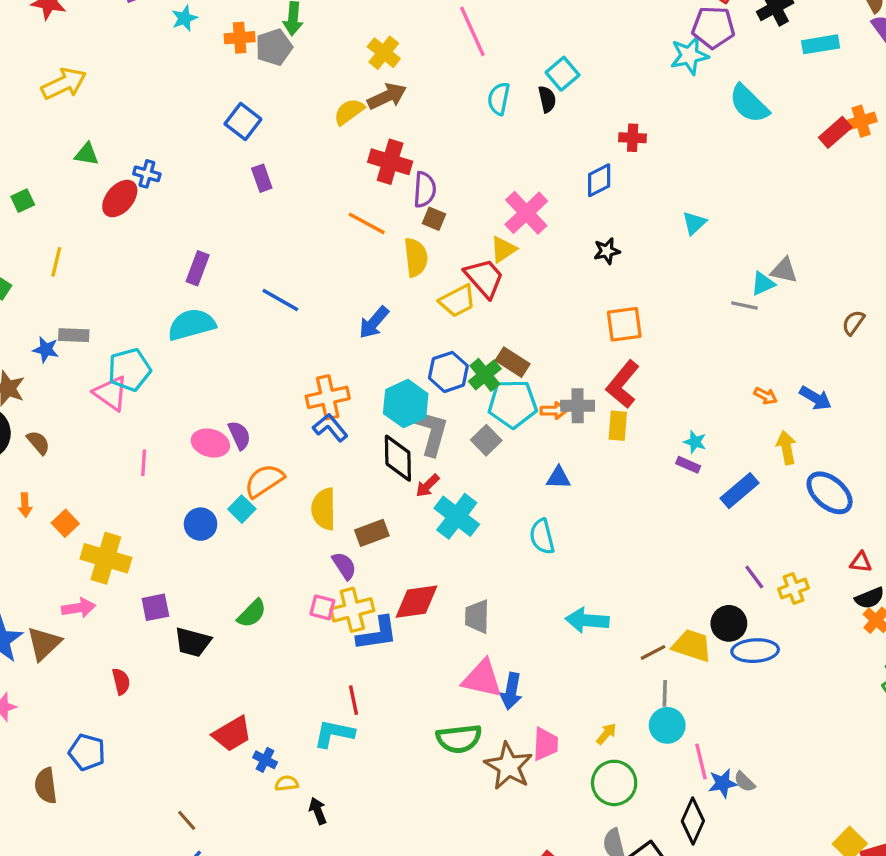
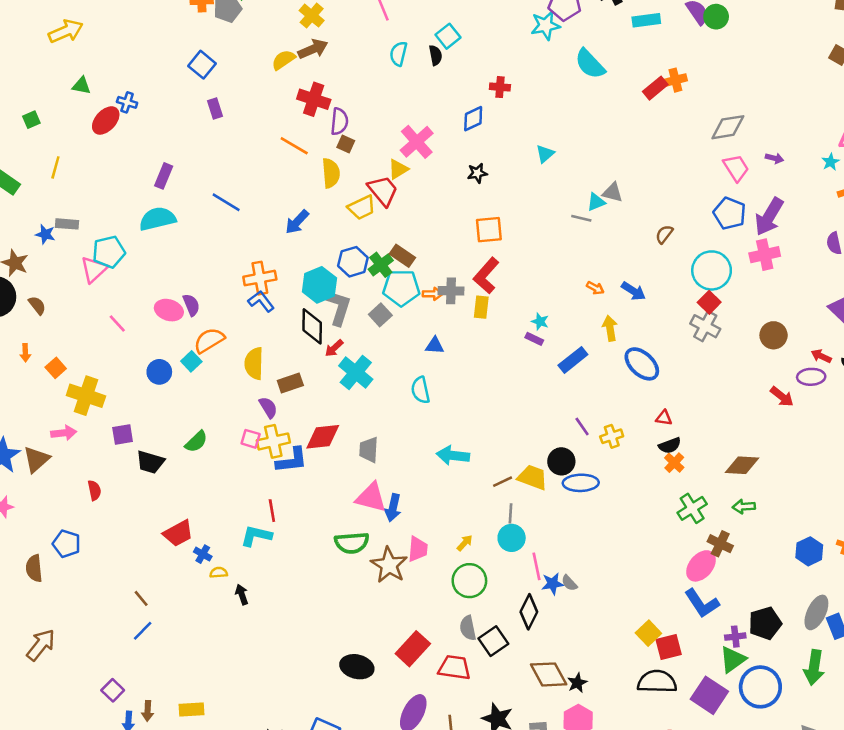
pink triangle: (111, 393) -> (94, 269), turned 40
pink line: (144, 463) -> (117, 323), turned -48

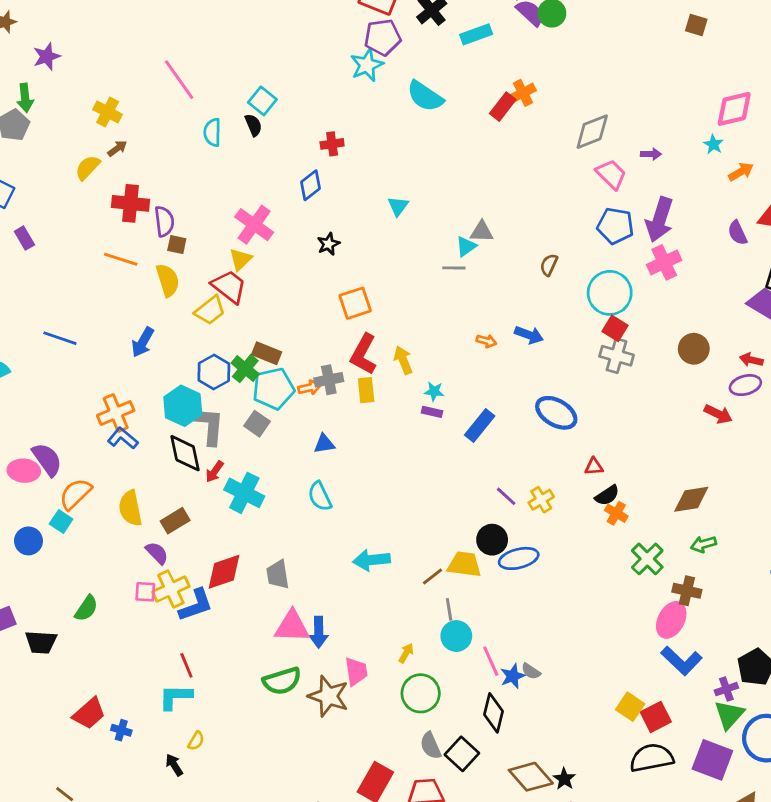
brown arrow: (313, 49) -> (117, 148), size x0.6
purple semicircle: (191, 305) -> (47, 459), size x1.4
yellow arrow: (610, 328) -> (403, 360), moved
yellow semicircle: (219, 573) -> (196, 741), moved, turned 138

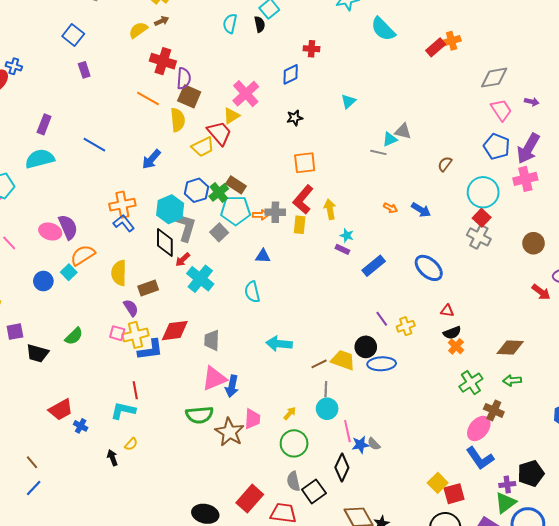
brown square: (177, 245) -> (189, 96), size x1.6
pink triangle: (292, 626) -> (214, 378), turned -36

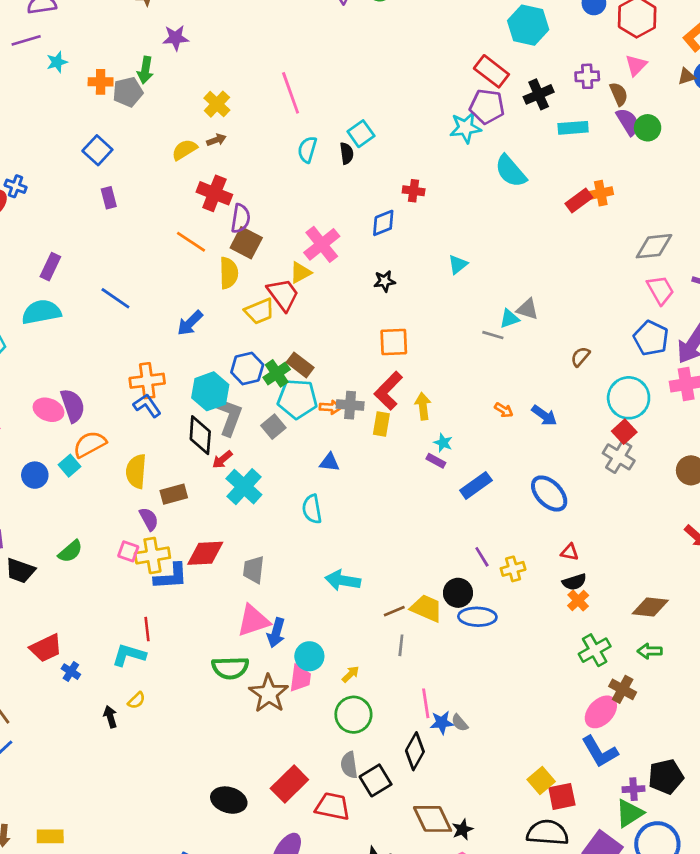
cyan circle: (327, 409) -> (309, 656), moved

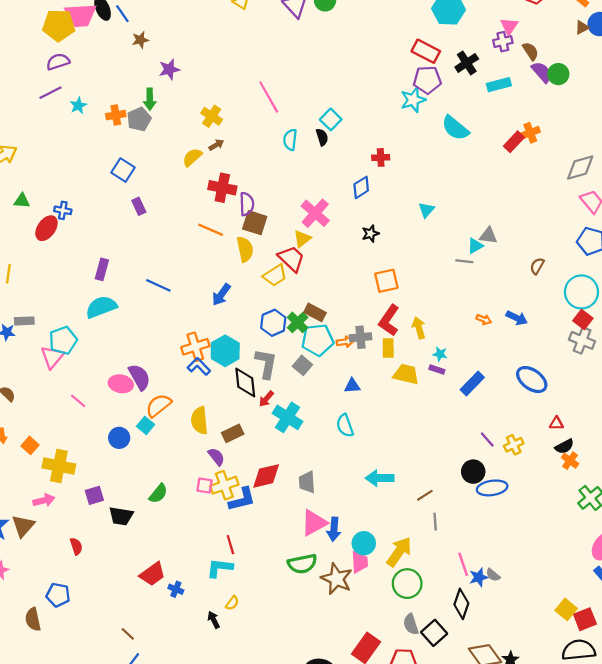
pink triangle: (636, 65) -> (509, 26), moved
cyan hexagon: (210, 391) -> (225, 351), moved
yellow trapezoid: (426, 608) -> (406, 374), moved
yellow arrow: (351, 674) -> (399, 552), size x2.0

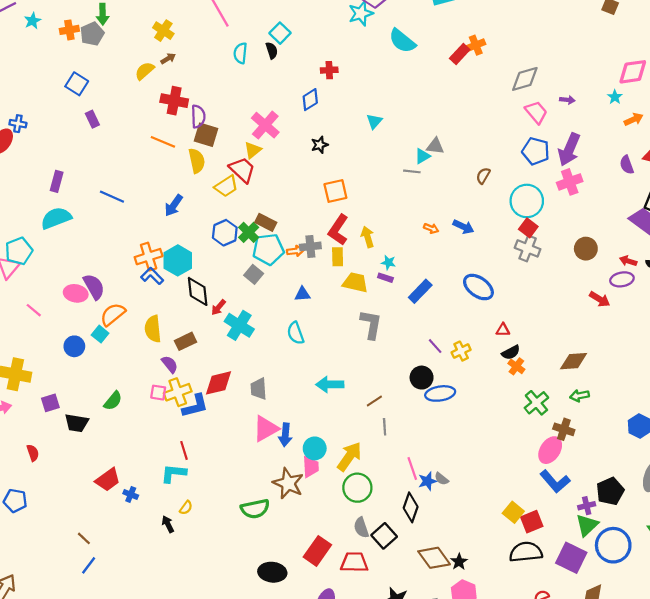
gray L-shape: (266, 364) -> (371, 324), moved
green semicircle: (302, 564) -> (255, 509), moved

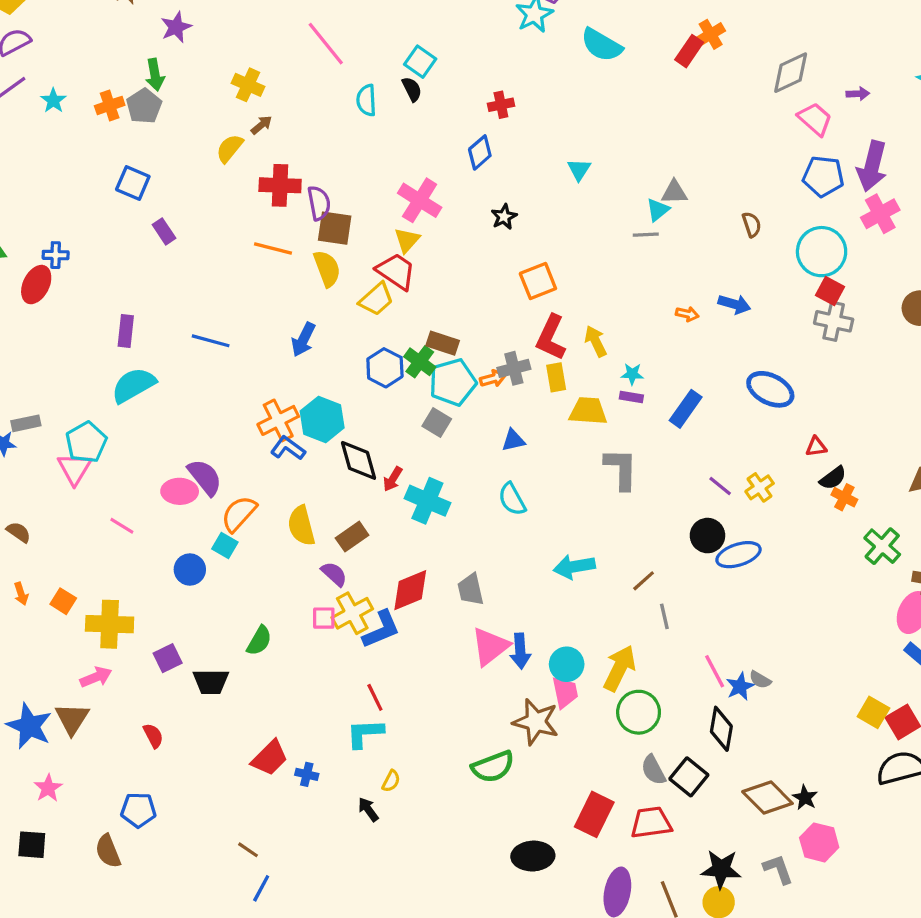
brown semicircle: (483, 176) -> (752, 225), turned 140

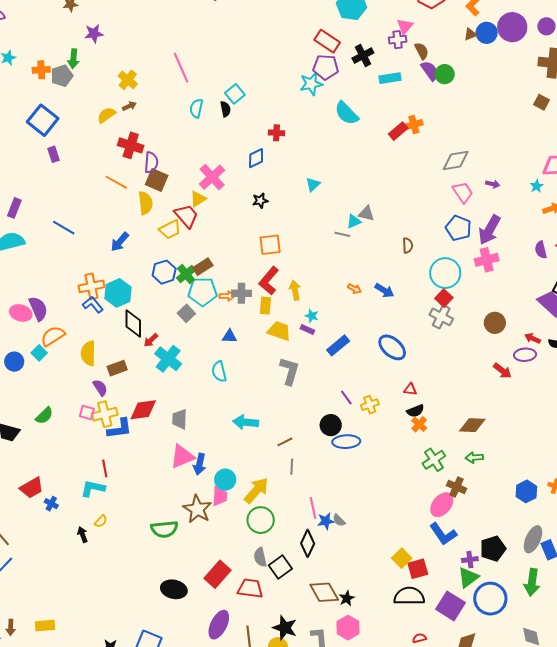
blue square: (133, 183) -> (43, 120), size x1.4
brown rectangle: (443, 343) -> (203, 267), turned -66

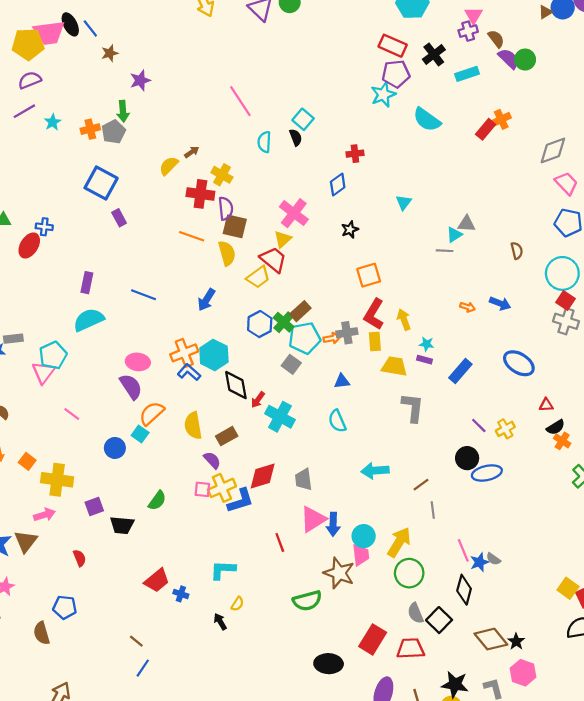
yellow cross: (128, 80) -> (222, 175), moved
pink ellipse: (21, 313) -> (138, 362), moved
red line: (105, 468) -> (280, 543), moved

